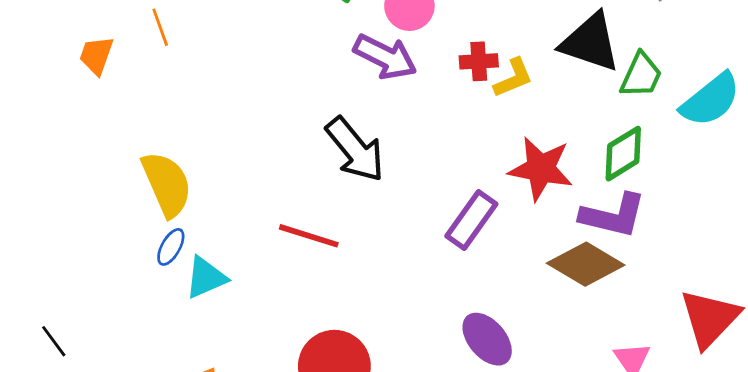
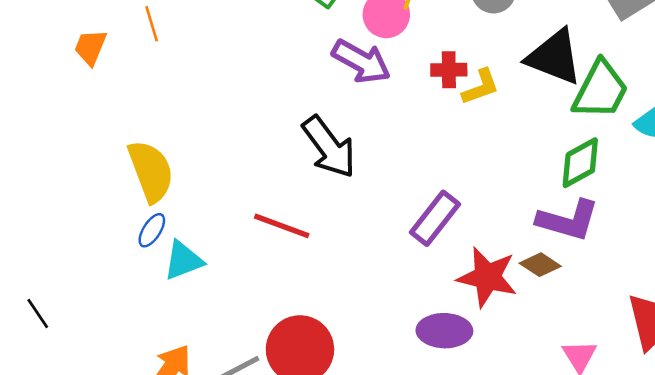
green trapezoid: (641, 75) -> (600, 90), size x1.4
red star: (541, 169) -> (487, 277), moved
brown diamond: (586, 264) -> (540, 265), size x0.6
purple ellipse: (487, 339) -> (444, 331), turned -51

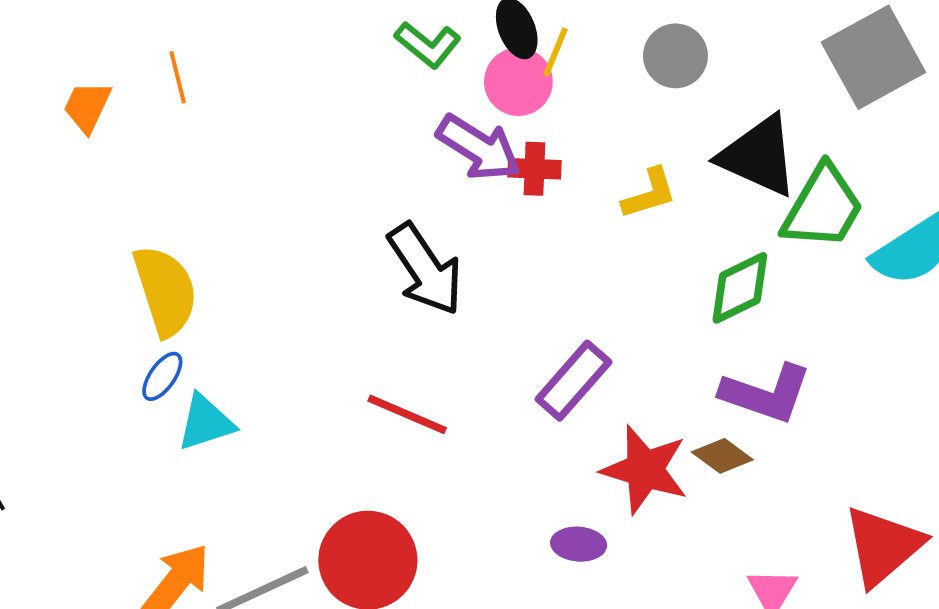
red cross: (449, 70) -> (534, 169), moved
green diamond: (580, 163) -> (740, 288), moved
red line: (282, 226) -> (407, 414), moved
purple ellipse: (444, 331) -> (579, 544), size x0.7

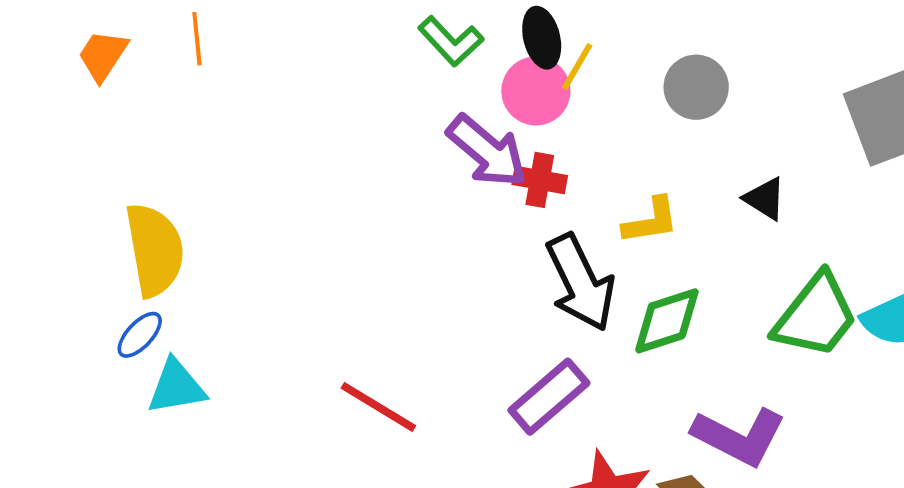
black triangle: (759, 156) -> (765, 199), size x0.5
green trapezoid: (823, 207) -> (816, 316), moved
black arrow: (425, 269) -> (581, 283), moved
green diamond: (740, 288) -> (667, 321), moved

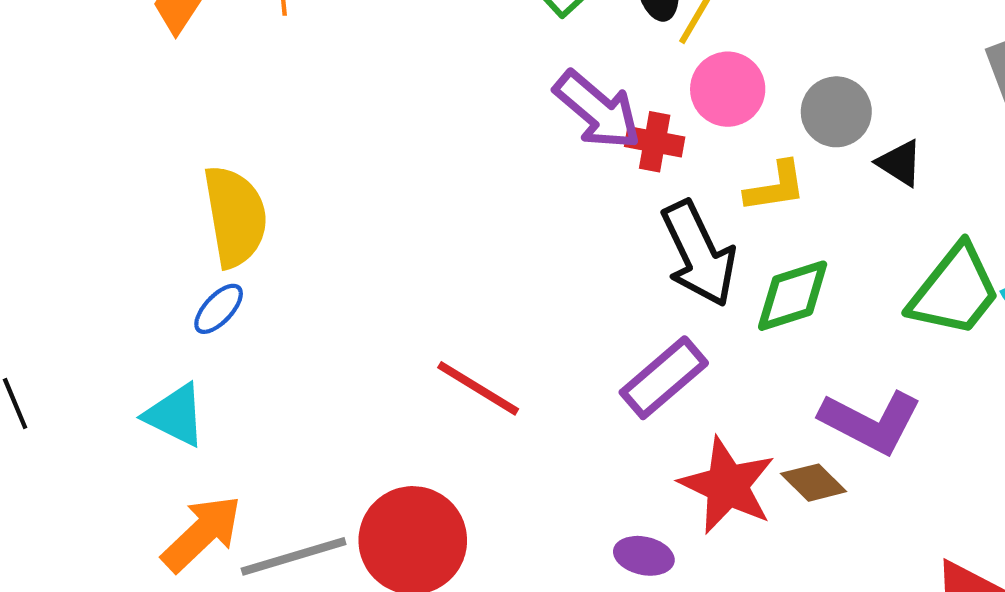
gray circle: (696, 87) -> (836, 112), moved
pink circle: (536, 91) -> (728, 89), moved
cyan triangle: (176, 387) -> (175, 415), moved, turned 36

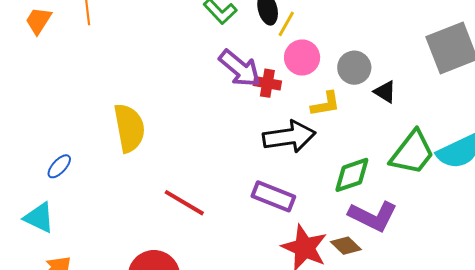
yellow semicircle: (235, 216) -> (129, 128), moved
black arrow: (699, 254) -> (289, 137), turned -72
green diamond: (793, 296) -> (352, 175), moved
purple rectangle: (664, 378) -> (273, 196), turned 63

